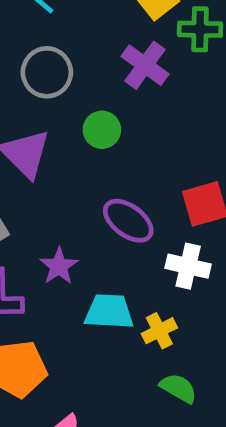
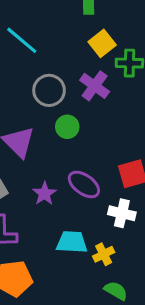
gray circle: (47, 72) -> (49, 90), moved
purple star: (59, 266) -> (44, 194), moved

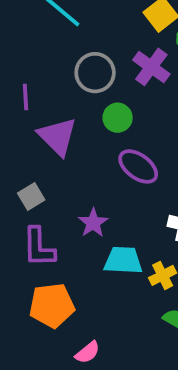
purple ellipse: (84, 184) -> (138, 166), moved
purple star: (44, 194) -> (93, 223), moved

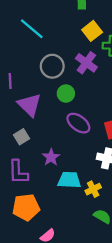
gray square: (31, 197) -> (22, 137), moved

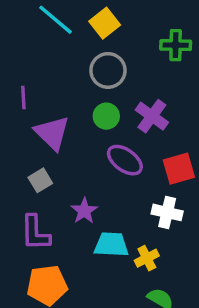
yellow square: (92, 31) -> (105, 23), moved
purple cross: (86, 63) -> (152, 116), moved
gray circle: (52, 66) -> (108, 70), moved

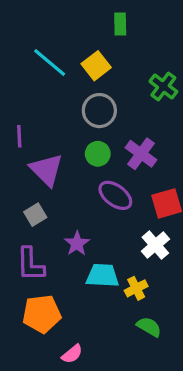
green cross: (176, 45) -> (163, 86), turned 36
white cross: (167, 212) -> (155, 245), turned 36

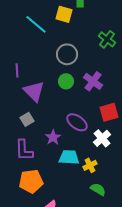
yellow square: (96, 66) -> (64, 14), moved, turned -36
purple ellipse: (115, 195) -> (77, 122), moved

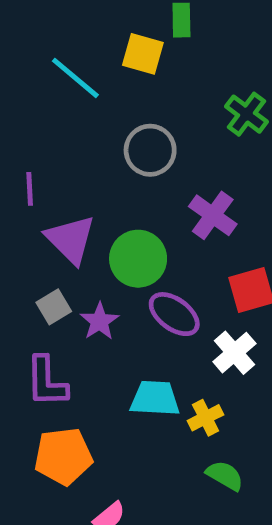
green circle: (66, 81) -> (138, 259), moved, size x1.5
purple star: (53, 137) -> (99, 321), moved

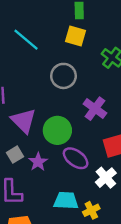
yellow square: (143, 54) -> (76, 36), moved

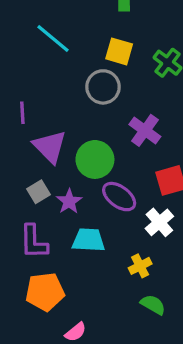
yellow square: (76, 36) -> (119, 51), moved
cyan trapezoid: (66, 201) -> (88, 240), moved

